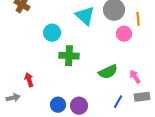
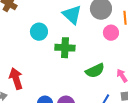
green cross: (69, 56) -> (65, 48), moved
red arrow: (29, 80) -> (16, 79), size x1.5

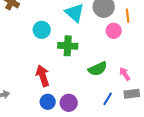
red arrow: (16, 79) -> (43, 76), moved

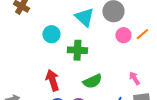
orange line: (128, 16) -> (142, 34), moved, turned 56
green semicircle: (98, 69) -> (92, 81), moved

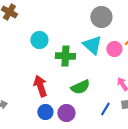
cyan triangle: (84, 17) -> (92, 45), moved
pink circle: (123, 35) -> (114, 49), moved

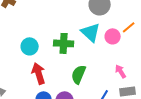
cyan circle: (39, 40) -> (30, 46), moved
green semicircle: (80, 87) -> (79, 74), turned 138

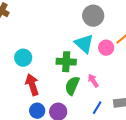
green cross: (64, 43) -> (66, 62), moved
pink arrow: (121, 71) -> (93, 81), moved

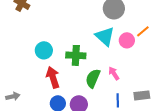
green cross: (66, 62) -> (76, 55), moved
blue line: (97, 108) -> (118, 100), turned -32

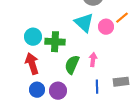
cyan circle: (44, 50) -> (33, 37), moved
pink arrow: (114, 73) -> (93, 60), turned 40

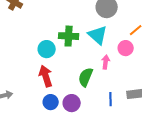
pink circle: (106, 27) -> (126, 48), moved
green cross: (55, 42) -> (69, 36), moved
pink arrow: (93, 60) -> (106, 62), moved

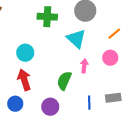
green cross: (69, 36) -> (47, 17), moved
pink circle: (126, 48) -> (110, 58), moved
blue circle: (51, 102) -> (15, 104), moved

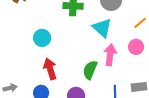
cyan circle: (25, 53) -> (42, 38), moved
pink arrow: (84, 66) -> (110, 55), size x1.5

